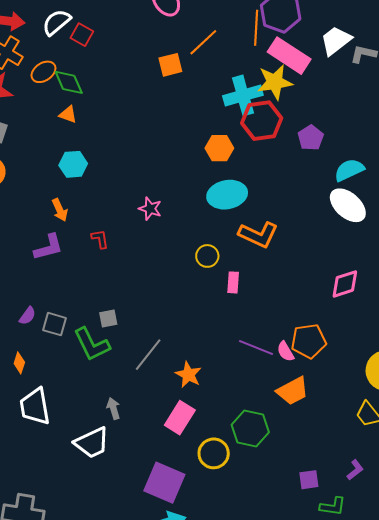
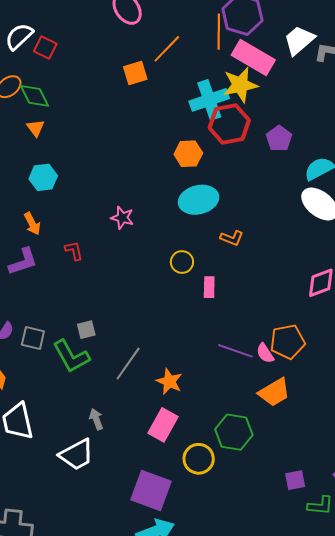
orange triangle: (68, 115) -> (35, 128), turned 36
orange L-shape: (258, 235) -> (232, 238), size x0.6

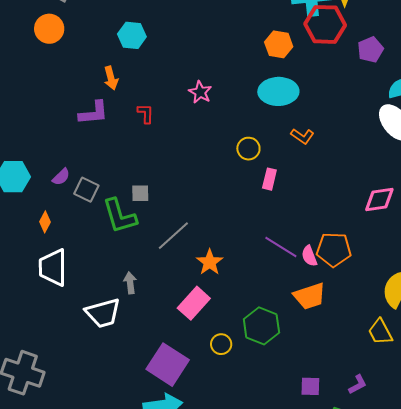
yellow circle: (199, 459) -> (221, 344), size x0.7

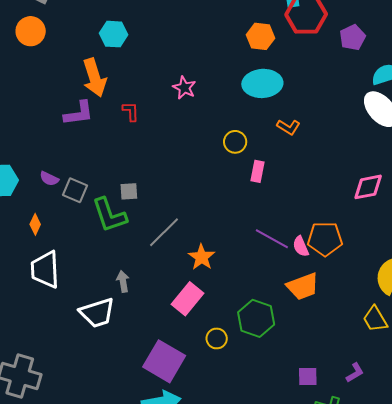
orange arrow: (111, 78) -> (95, 78), size x1.6
purple semicircle: (61, 177) -> (49, 179), turned 72

